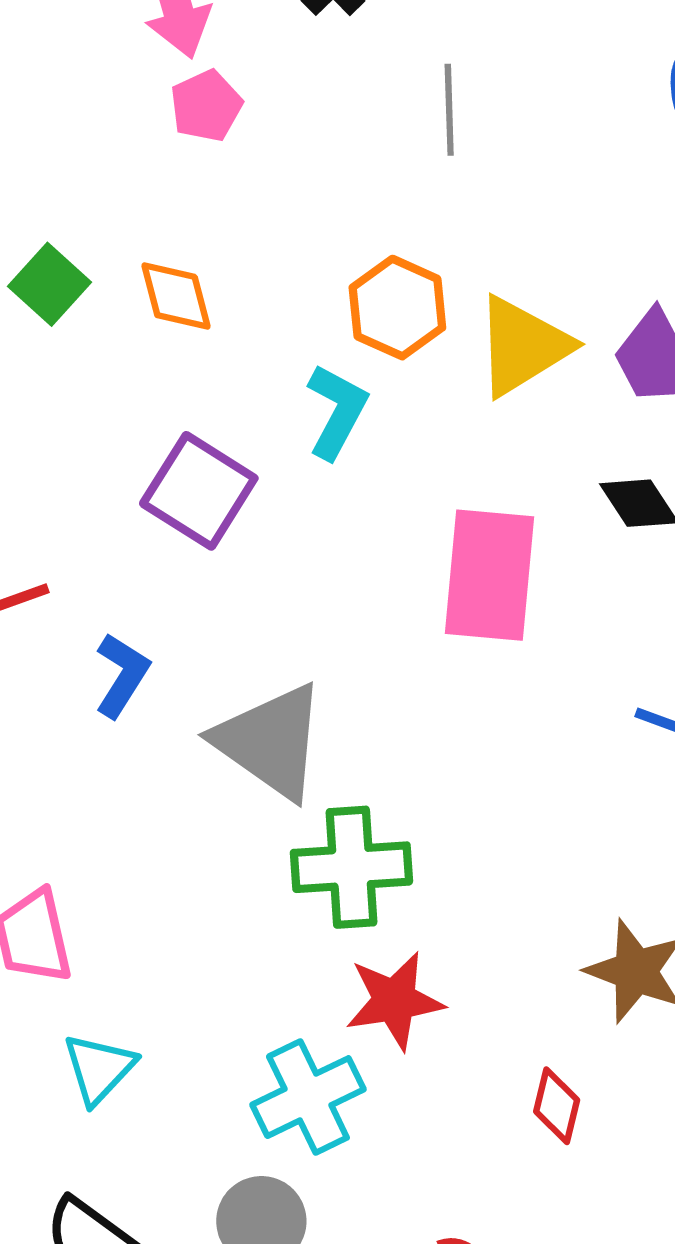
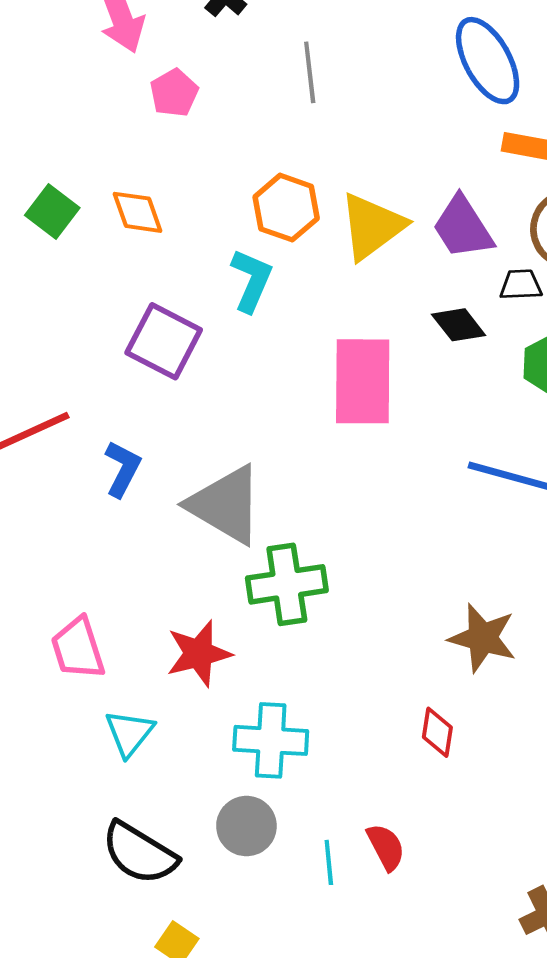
pink pentagon: (206, 106) -> (174, 93), moved
red star: (394, 1001) -> (199, 654), moved
cyan cross: (308, 1097) -> (271, 740), turned 34

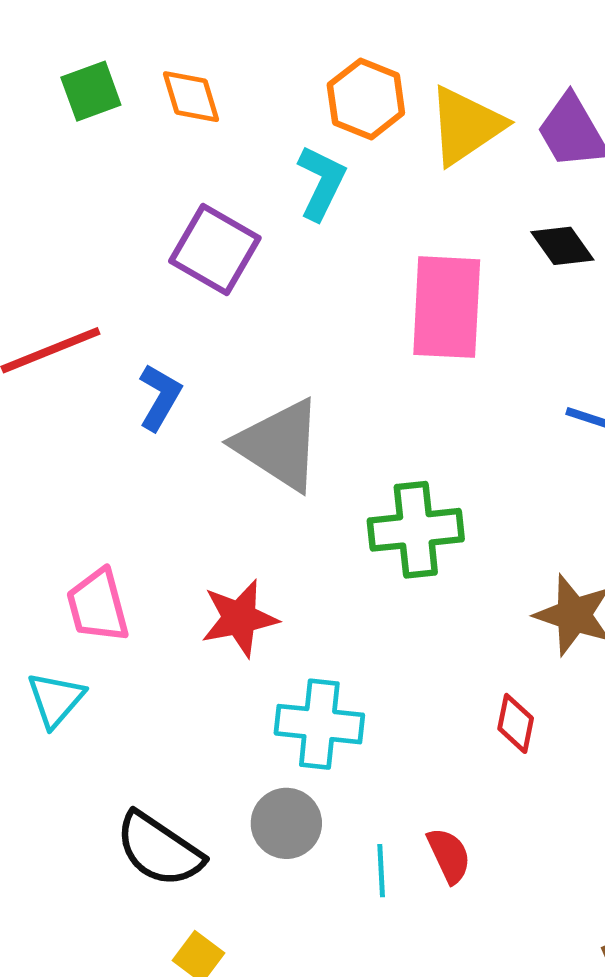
green square: (52, 211) -> (91, 91), turned 30
green cross: (287, 584) -> (416, 530), moved
cyan triangle: (129, 733) -> (56, 699), moved

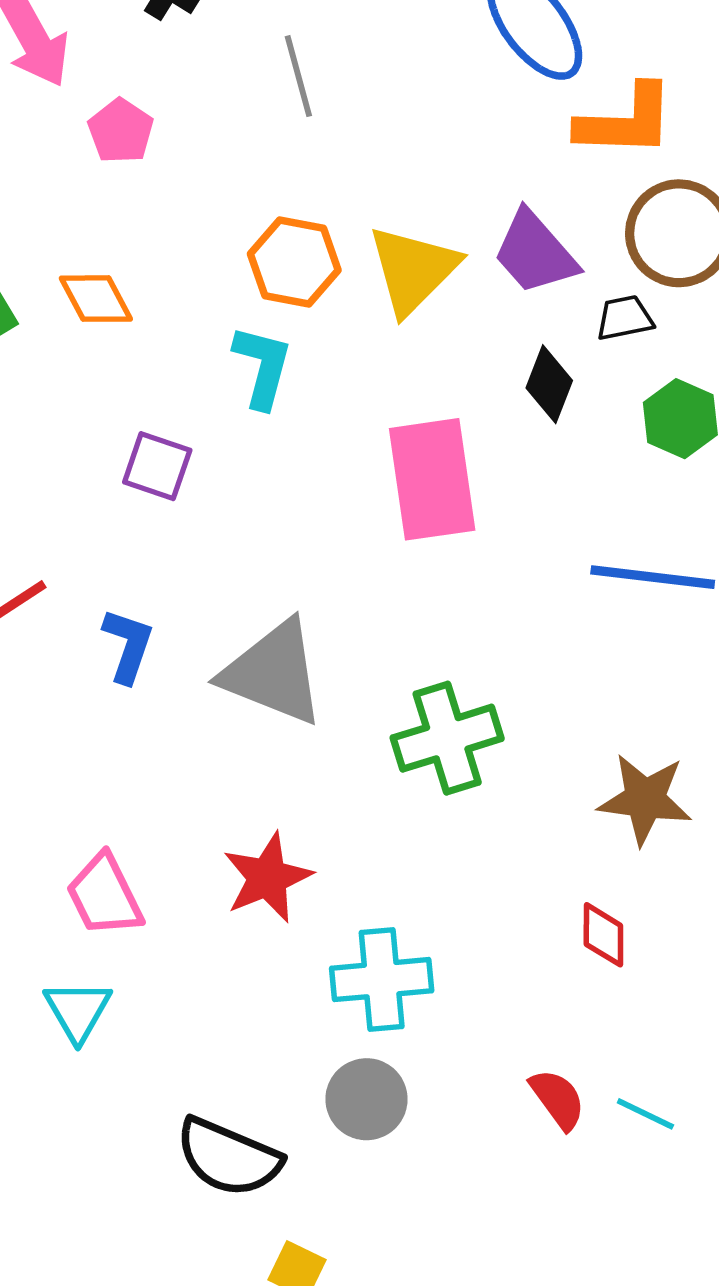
black diamond: (562, 246) -> (549, 384), turned 68
purple square: (215, 250) -> (157, 466), size x0.7
cyan line: (381, 871) -> (645, 1114), moved, turned -50

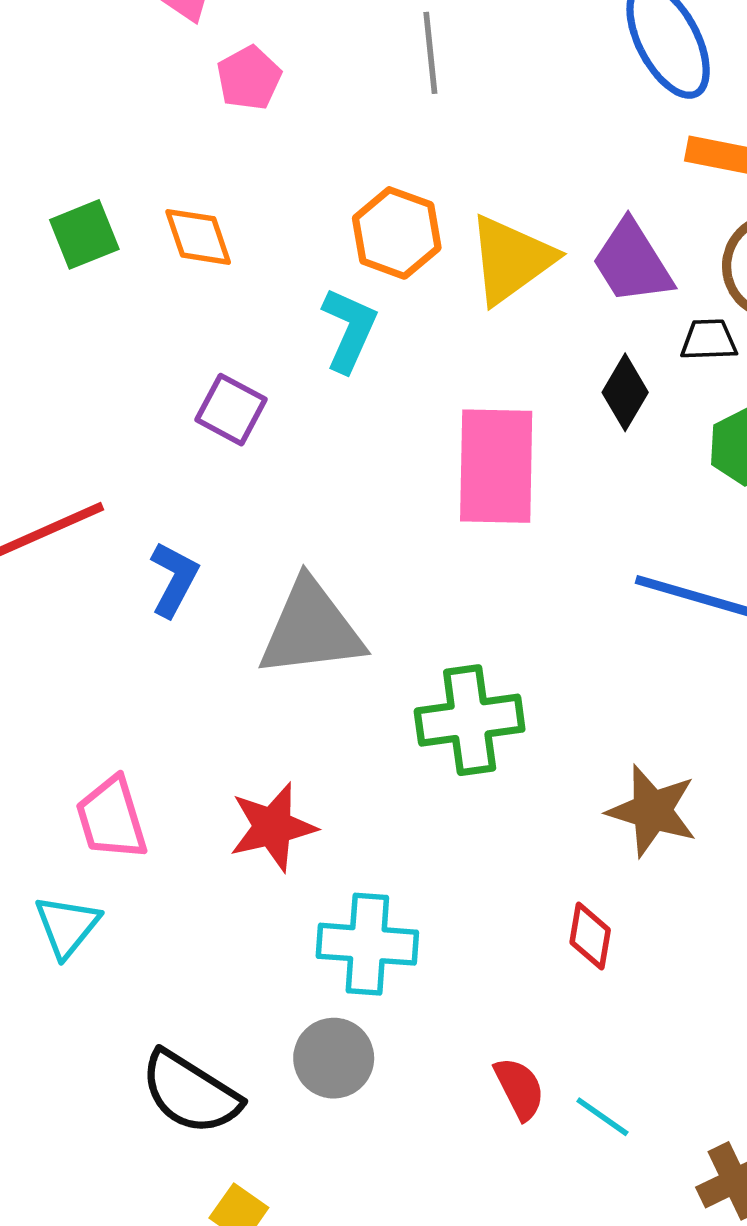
gray triangle: (273, 673) -> (311, 629), turned -38

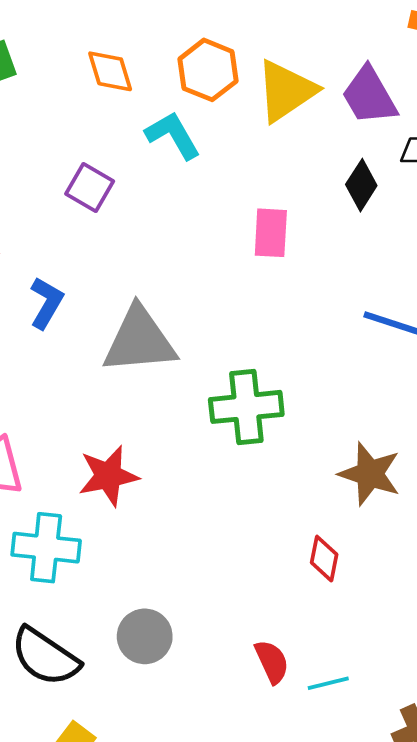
orange diamond: (198, 237) -> (110, 71), moved
cyan L-shape: (349, 330) -> (173, 135), turned -56
pink rectangle: (496, 466) -> (271, 233), size x0.6
cyan cross: (367, 944) -> (46, 548), moved
cyan line: (602, 1117) -> (328, 683), turned -51

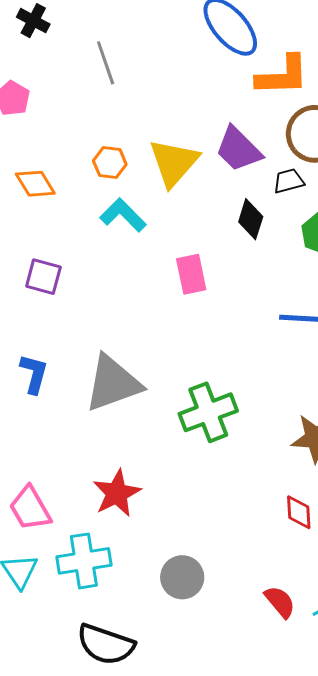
orange hexagon: (208, 70) -> (110, 163), size x0.7
cyan L-shape: (173, 135) -> (123, 215), moved
gray circle: (145, 636) -> (182, 577), moved

